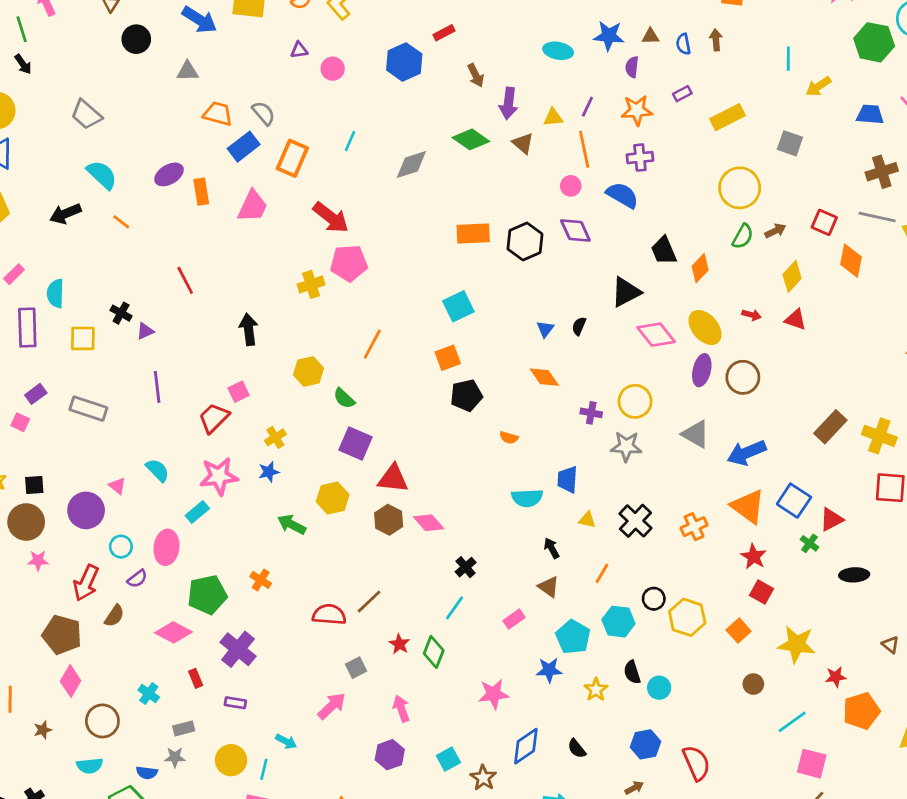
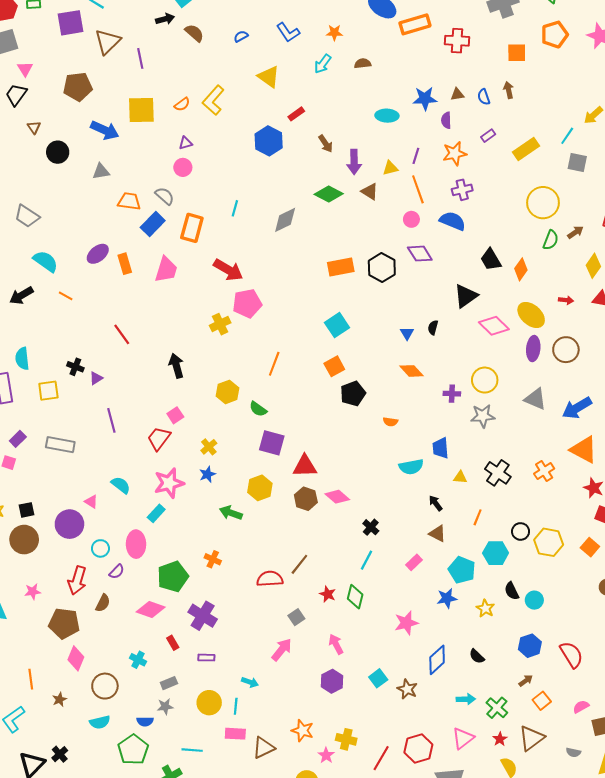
cyan line: (788, 59) -> (567, 136), moved, turned 42
pink circle: (333, 69) -> (183, 167), moved
pink star: (38, 560) -> (33, 592), moved

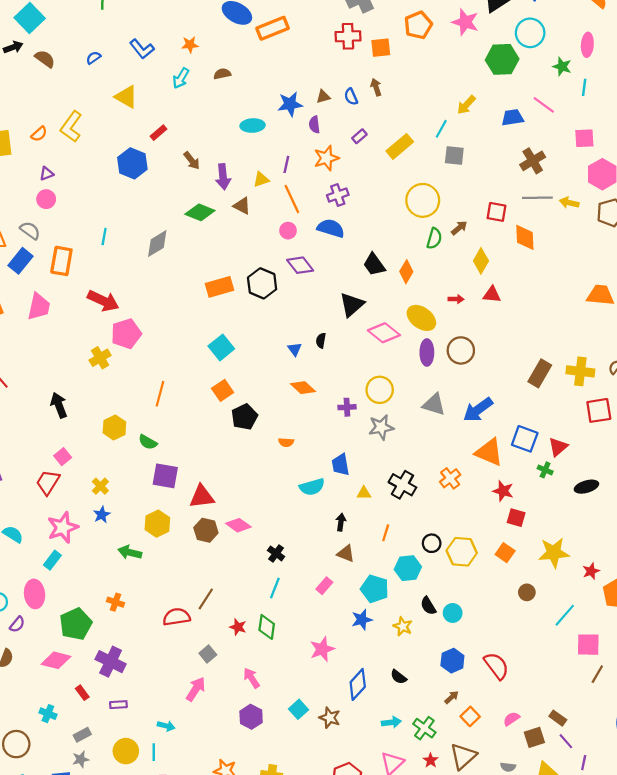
red cross: (457, 41) -> (348, 36), moved
black arrow: (436, 503) -> (341, 522), turned 49

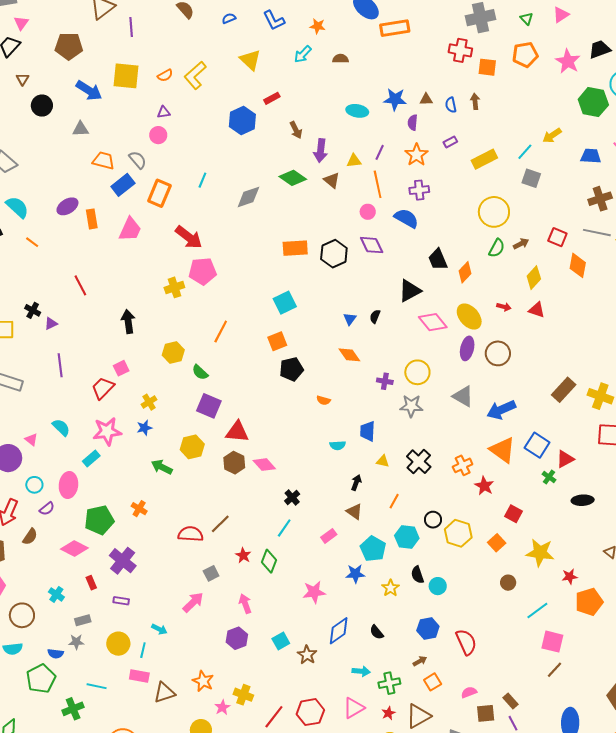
orange star: (326, 158) -> (417, 155), turned -30
cyan semicircle: (312, 487) -> (338, 445), size x0.7
red star: (503, 491) -> (484, 486), moved
green cross: (424, 728) -> (389, 683), turned 30

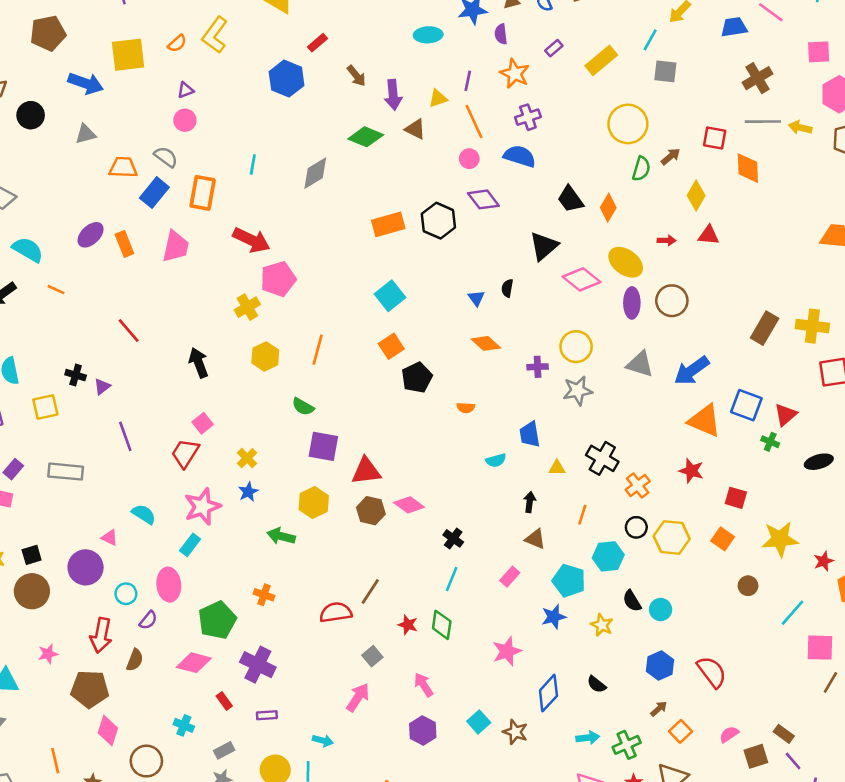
yellow hexagon: (173, 352) -> (265, 356), moved
orange cross: (463, 465) -> (638, 485), moved

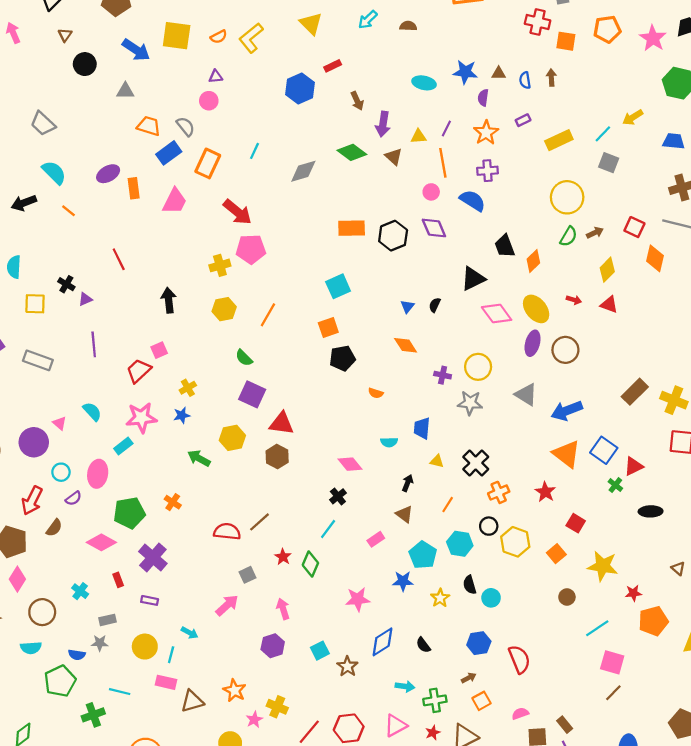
pink diamond: (409, 505) -> (350, 464), moved

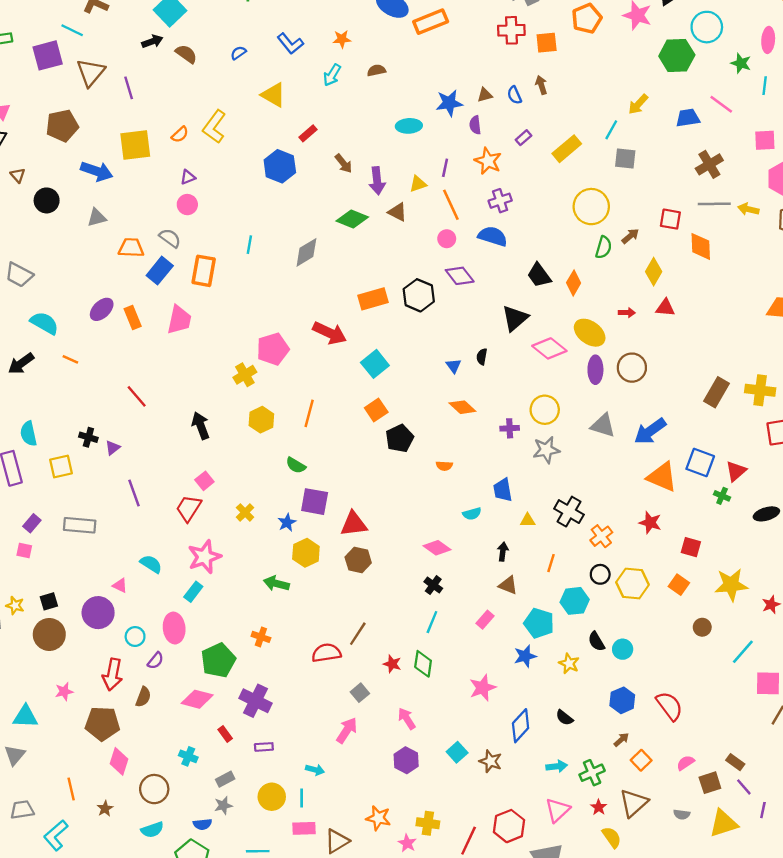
red arrow: (237, 212) -> (330, 333), moved
blue star: (182, 415) -> (287, 522), moved

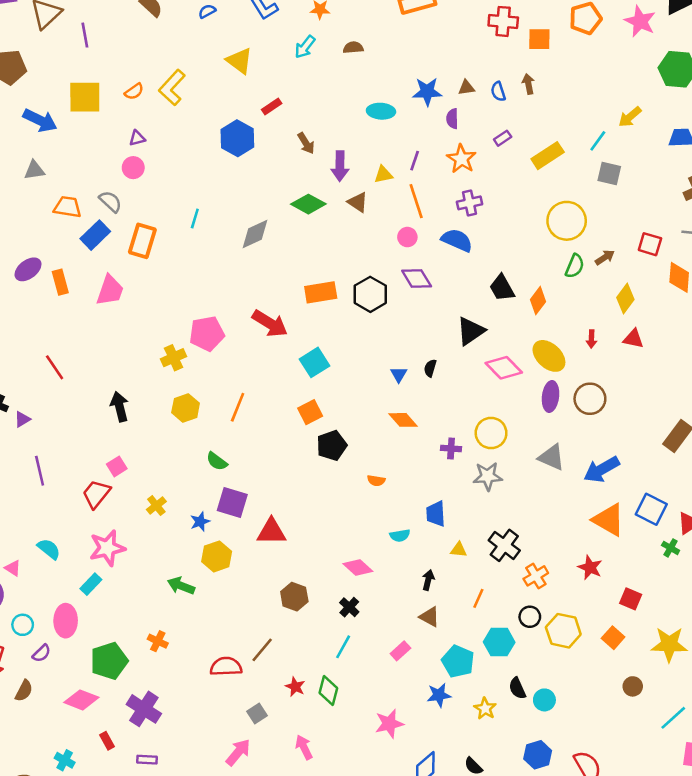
red arrow: (627, 313) -> (591, 339), turned 84
brown hexagon: (358, 560) -> (294, 597), moved

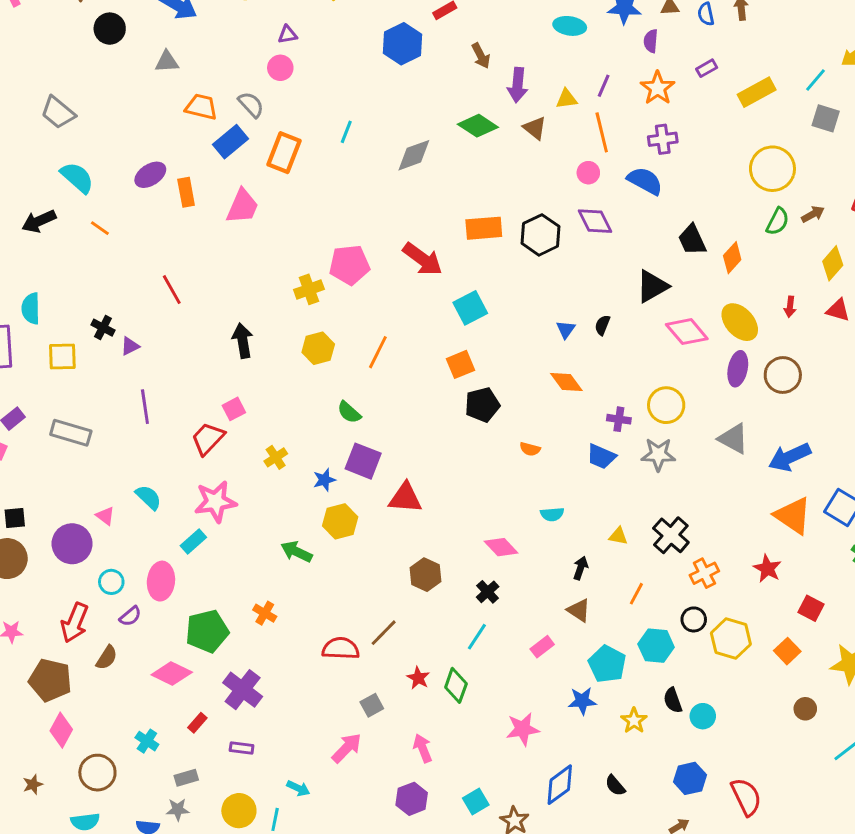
blue trapezoid: (436, 514) -> (601, 456), moved, turned -68
red rectangle: (107, 741) -> (197, 723), turned 66

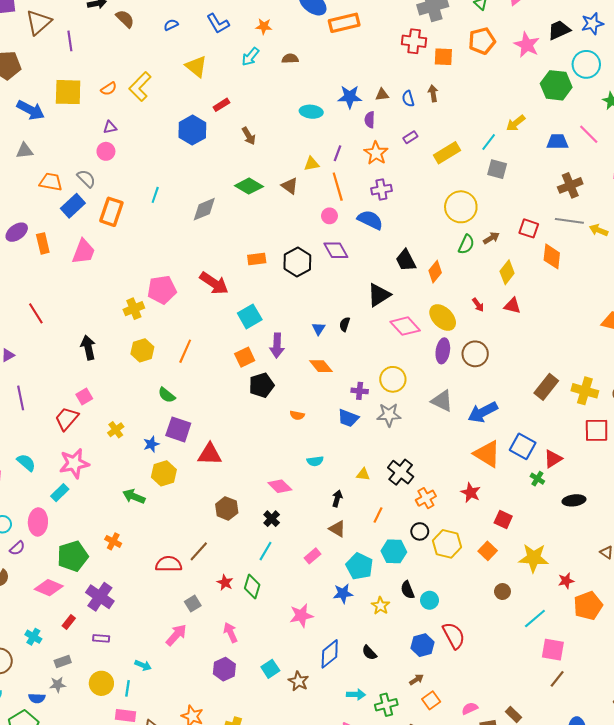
purple arrow: (518, 85) -> (277, 345), moved
orange rectangle: (484, 228) -> (257, 259), size x0.7
red arrow: (790, 307) -> (478, 305), turned -40
red semicircle: (746, 797) -> (454, 636), moved

